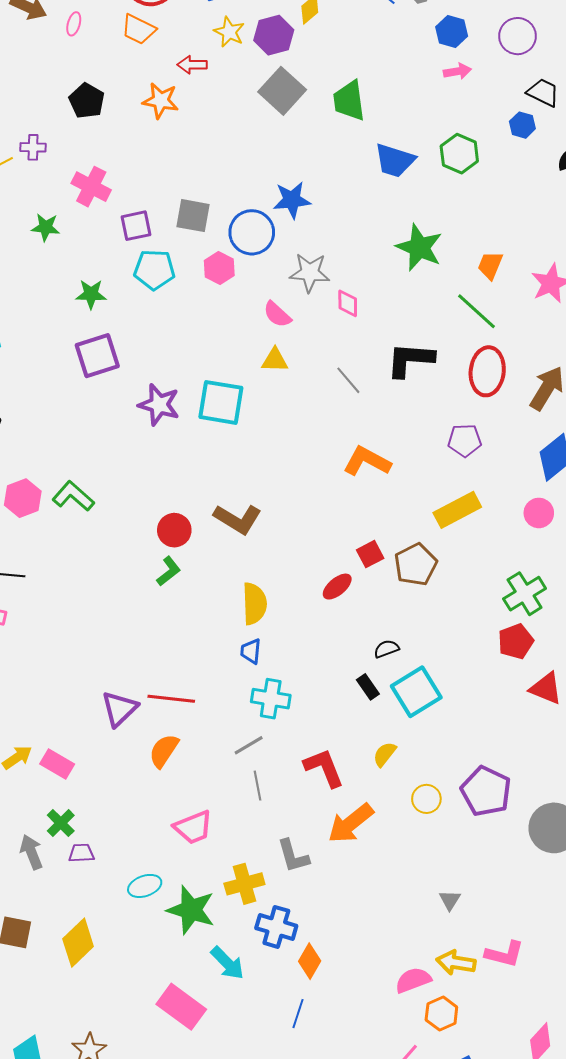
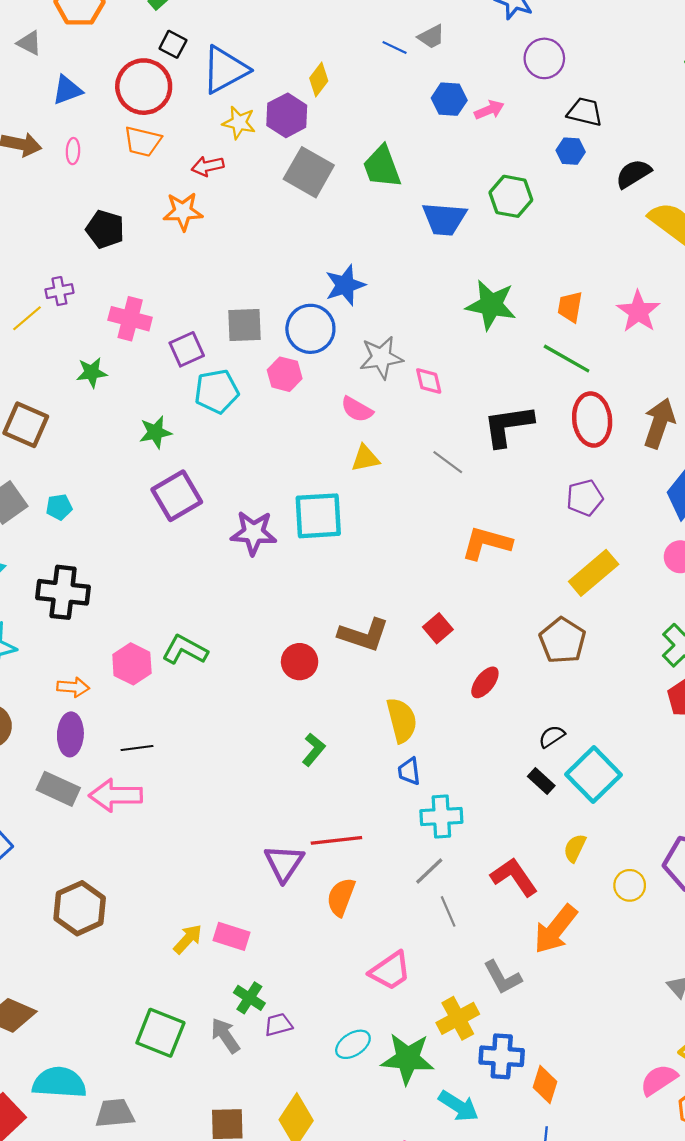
blue hexagon: (452, 31) -> (449, 99), moved
red square: (370, 554) -> (438, 628), moved
green L-shape: (169, 571) -> (314, 750), moved

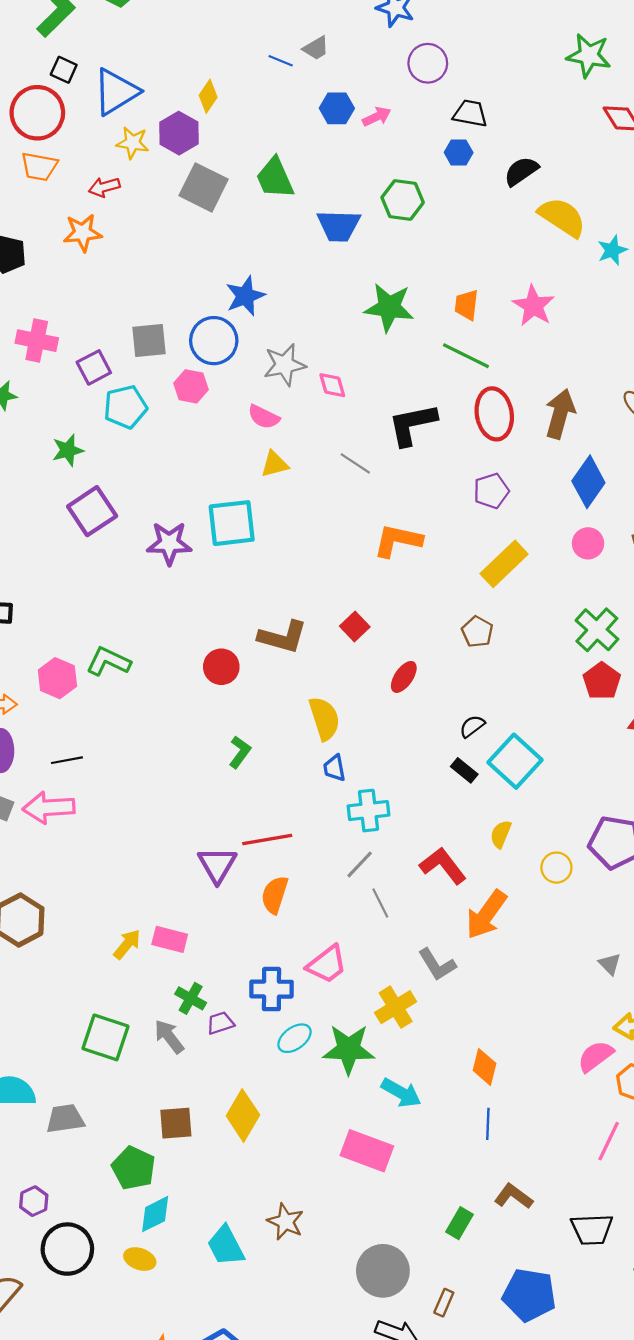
brown pentagon: (562, 641) -> (477, 632), size x0.7
blue cross: (502, 1056) -> (272, 989), moved

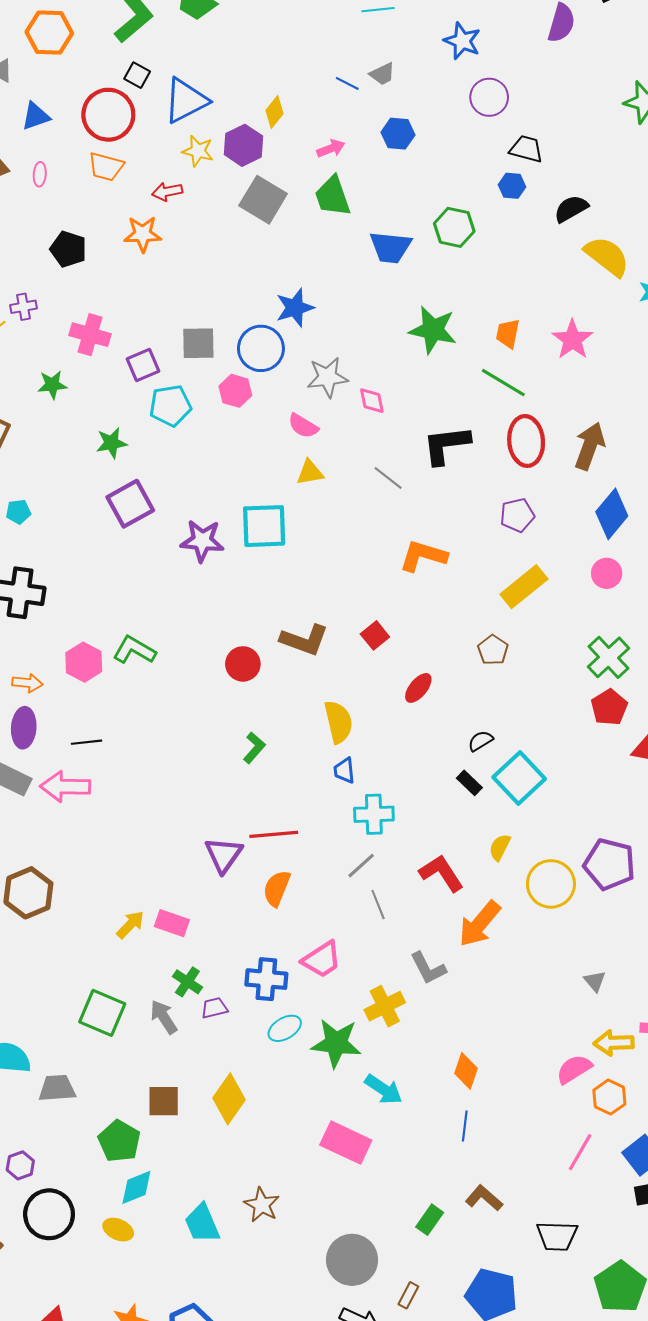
pink arrow: (377, 117) -> (331, 148), moved
yellow circle: (556, 868) -> (551, 884), size x1.6

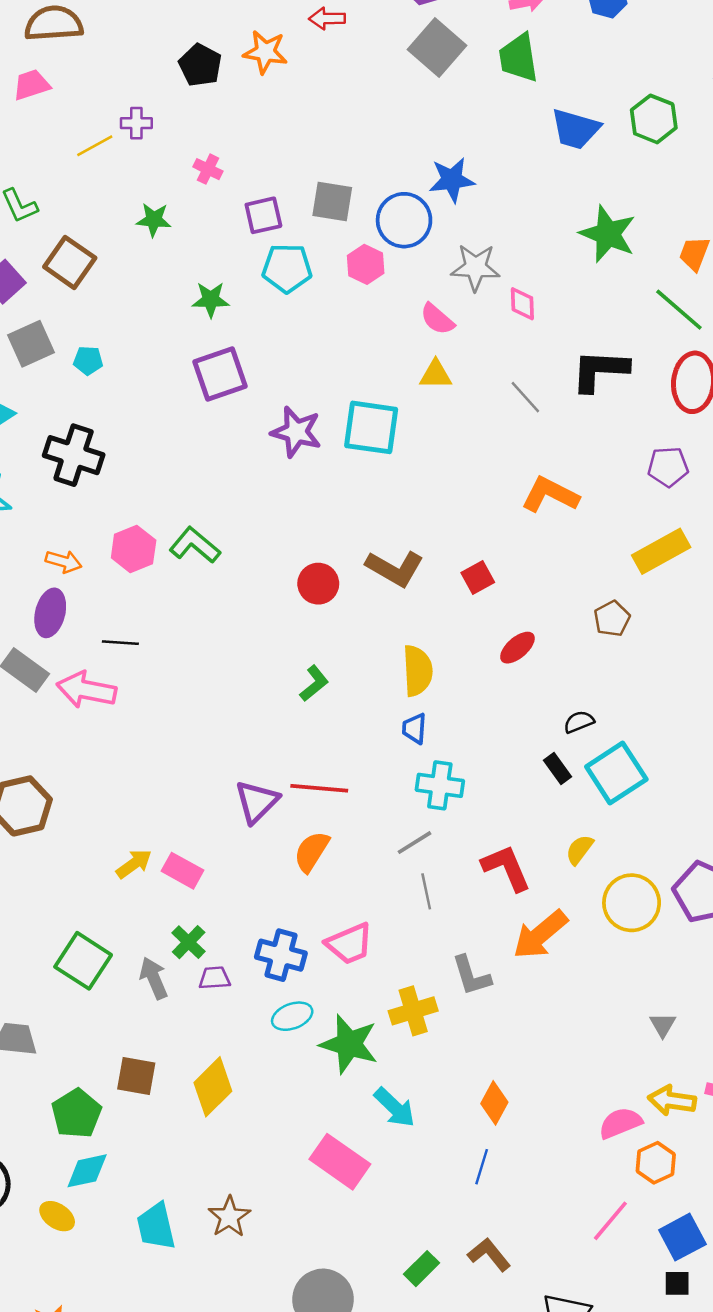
orange star: (143, 234) -> (265, 52), moved
pink cross: (90, 335) -> (208, 169), size x0.6

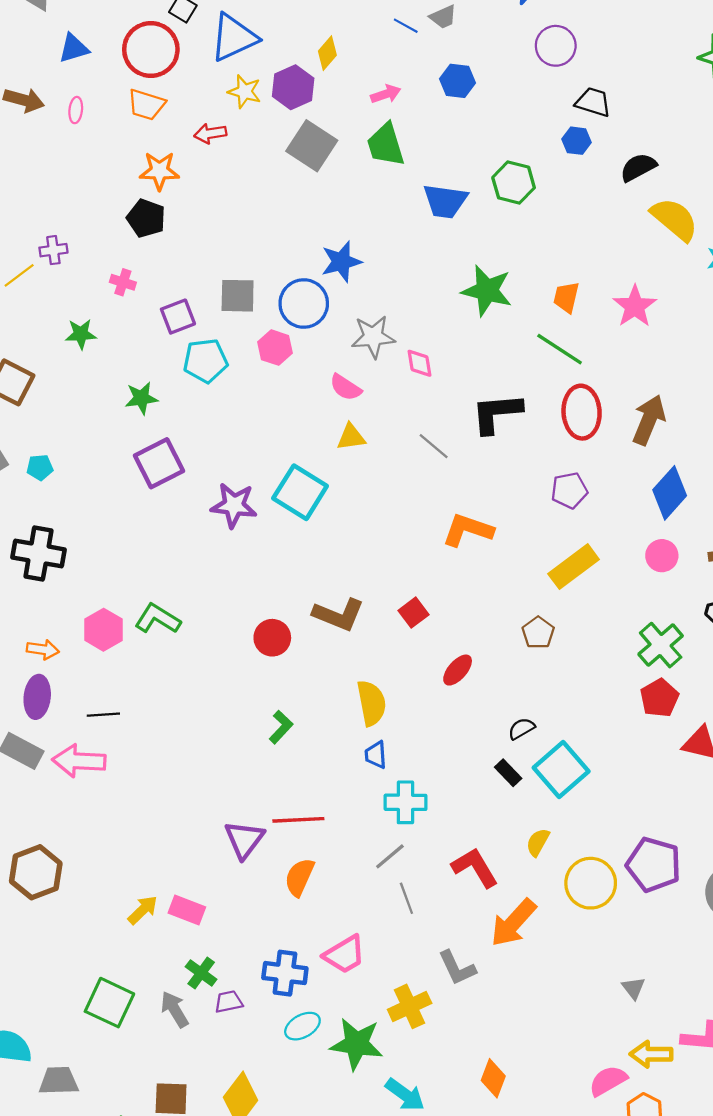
black pentagon: (200, 65) -> (146, 218), moved
cyan square: (371, 427) -> (300, 492), turned 32

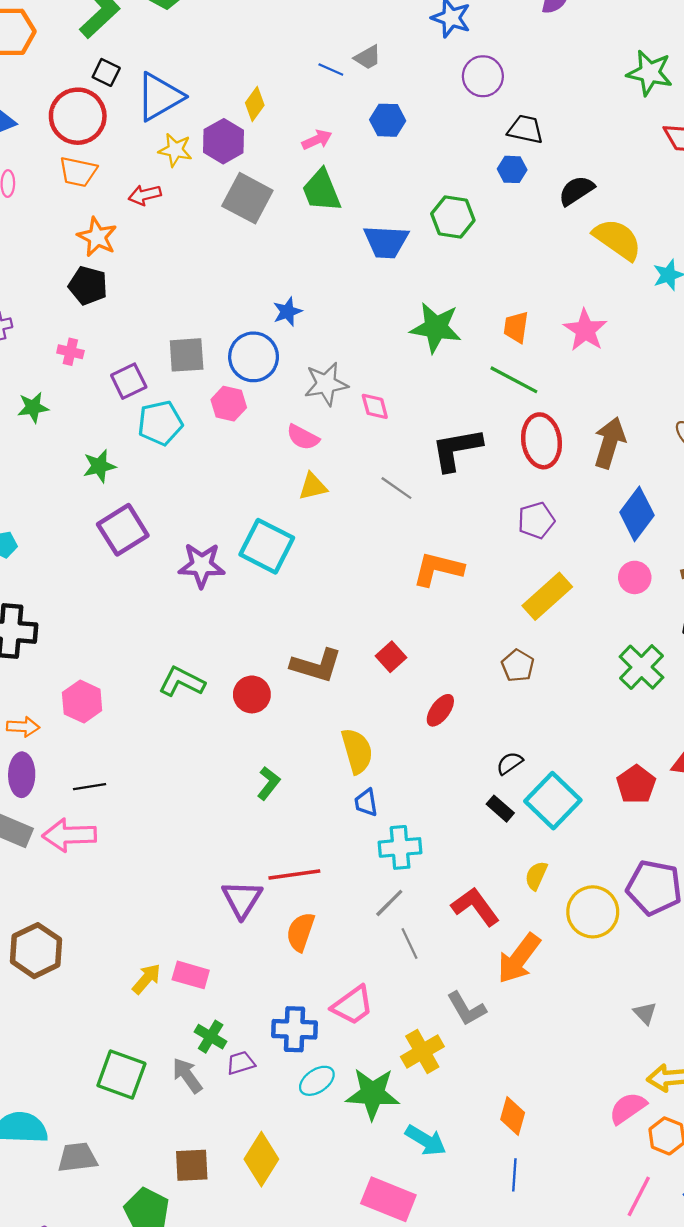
orange star: (159, 171) -> (97, 237), turned 30
blue star: (341, 262) -> (287, 312), size x0.7
green L-shape: (158, 619) -> (182, 682), moved
red pentagon: (659, 698) -> (636, 784), moved

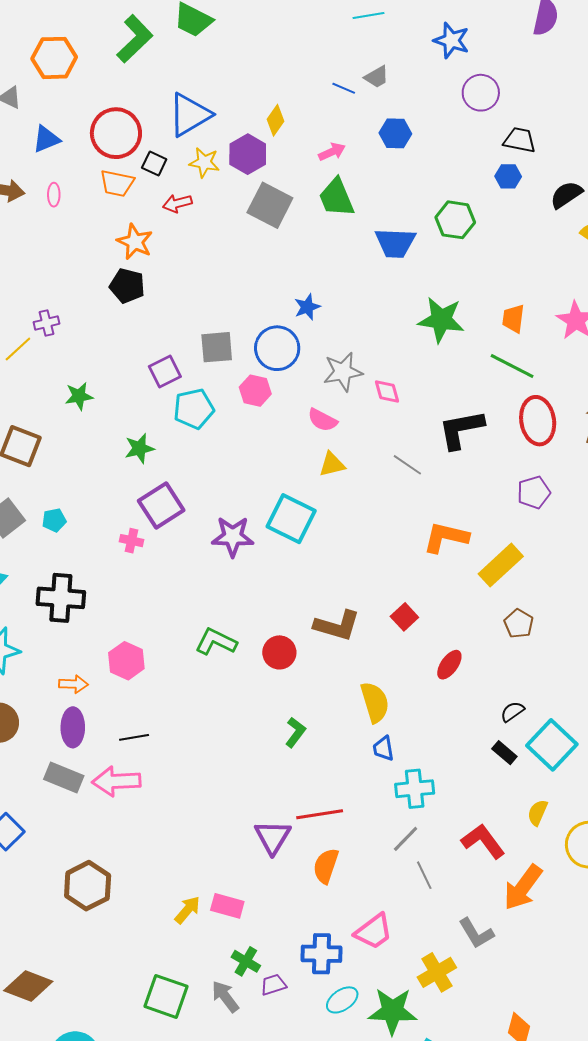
black square: (106, 72) -> (154, 163), moved
pink cross: (70, 352) -> (132, 541), moved
yellow rectangle: (547, 596) -> (501, 565), moved

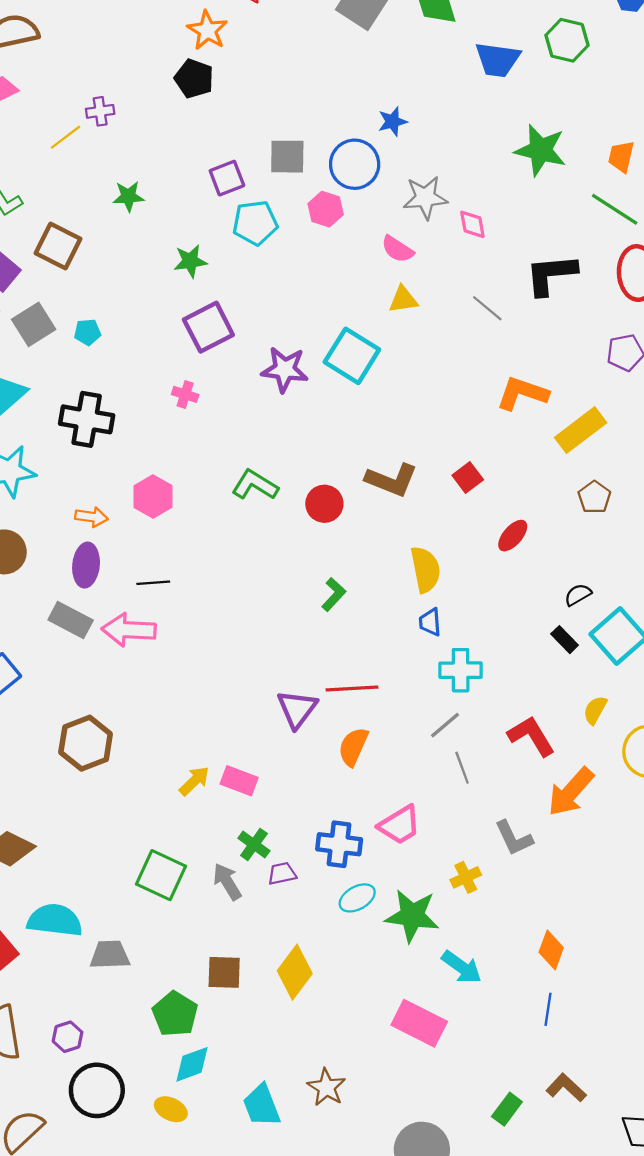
pink cross: (132, 541) -> (185, 394), moved
yellow cross: (437, 972) -> (466, 877), size x0.7

